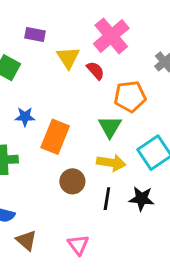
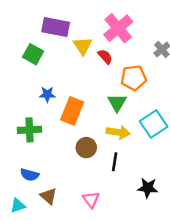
purple rectangle: (35, 35) -> (56, 27), size x1.6
black star: (142, 199) -> (148, 188), moved

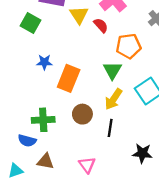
green cross: (30, 130) -> (43, 120), moved
yellow arrow: (118, 132) -> (114, 99), turned 115
brown triangle: (48, 196) -> (46, 161), turned -30

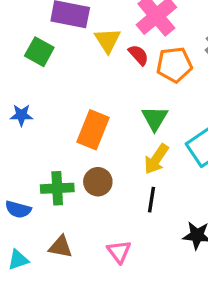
orange pentagon: (129, 46) -> (174, 65), moved
blue star: (44, 62) -> (21, 115), moved
brown circle: (82, 114) -> (98, 182), moved
blue semicircle: (27, 141) -> (18, 209), moved

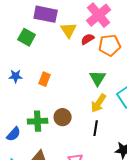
red semicircle: (139, 55) -> (88, 39), turned -80
orange rectangle: (93, 130) -> (45, 79), moved, size x0.6
blue semicircle: (18, 209) -> (14, 134), turned -63

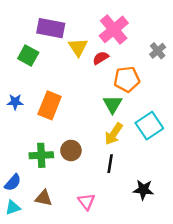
orange pentagon: (110, 45) -> (127, 79), moved
orange rectangle: (45, 79) -> (50, 105), size x1.6
blue semicircle: (14, 134) -> (13, 183), moved

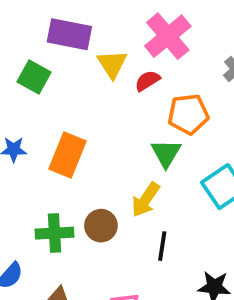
yellow arrow: (114, 134) -> (146, 200), moved

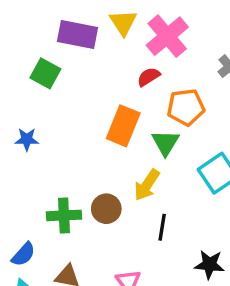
yellow triangle: (112, 64) -> (123, 23), moved
orange rectangle: (68, 155) -> (123, 126), moved

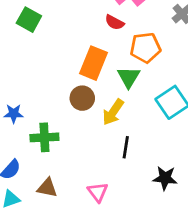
red semicircle: (149, 77) -> (115, 22), turned -120
blue star: (27, 139) -> (14, 114), moved
brown circle: (106, 209) -> (82, 98), moved

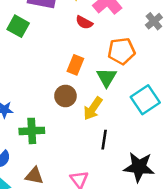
red semicircle: (115, 22) -> (84, 22), moved
orange rectangle: (93, 63) -> (75, 65), size x0.7
black star: (165, 178) -> (139, 167), size x1.4

